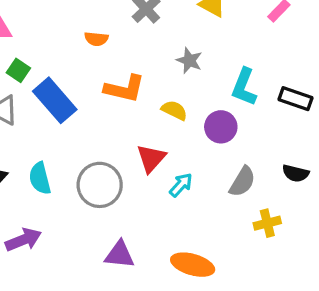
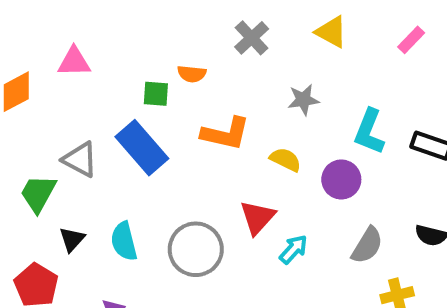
gray star: (189, 60) -> (303, 100), turned -30
green square: (18, 70) -> (156, 94), moved, turned -30

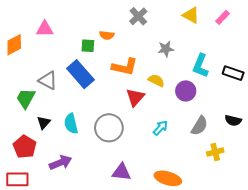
yellow triangle: (331, 32) -> (191, 15), moved
red triangle: (258, 217) -> (135, 97), moved

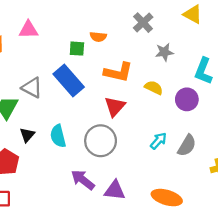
gray cross: (138, 16) -> (143, 23), moved
red triangle: (135, 97) -> (115, 107), moved
gray semicircle: (199, 126) -> (187, 146), moved
purple arrow: (60, 163) -> (83, 180), moved, turned -120

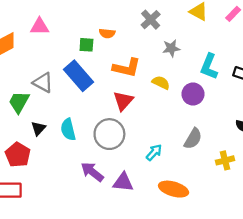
cyan arrow: (158, 141) -> (154, 152), moved

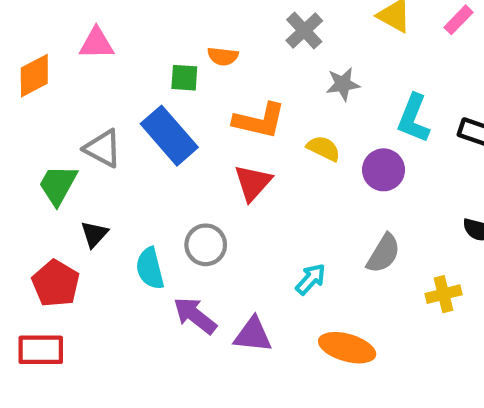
cyan semicircle: (68, 130) -> (150, 268), moved
gray circle: (109, 134) -> (206, 245), moved, size x0.7

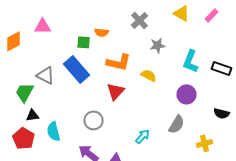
purple circle: (384, 170) -> (187, 94), moved
black triangle: (94, 234) -> (33, 115), moved, turned 40
cyan semicircle: (150, 268) -> (54, 131), moved

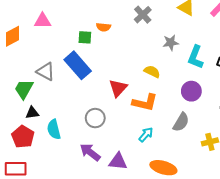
gray star: (158, 45) -> (171, 43), moved
orange L-shape: (119, 62) -> (145, 103), moved

